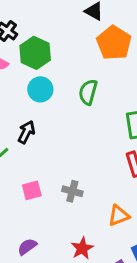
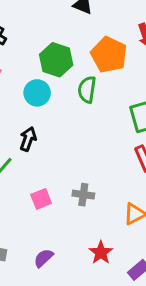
orange pentagon: (114, 43) -> (109, 55), moved
green hexagon: (35, 53) -> (56, 60), moved

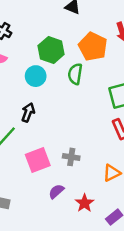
pink square: (41, 199) -> (38, 160), size x1.5
purple semicircle: (43, 258) -> (56, 191), moved

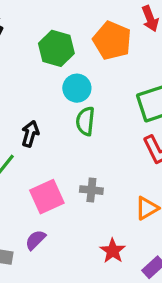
green semicircle: (75, 74) -> (85, 121), moved
cyan circle: (36, 76) -> (77, 88), moved
purple semicircle: (56, 191) -> (35, 240), moved

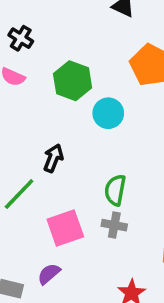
green hexagon: (56, 48) -> (73, 81), moved
green semicircle: (85, 121) -> (115, 190), moved

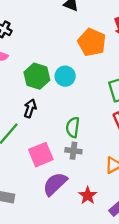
green hexagon: (73, 81) -> (37, 76), moved
purple semicircle: (49, 274) -> (55, 184), moved, size x1.6

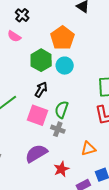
orange pentagon: (92, 42) -> (62, 38), moved
black arrow: (30, 108) -> (41, 90), moved
pink square: (41, 155) -> (38, 115), moved, turned 30

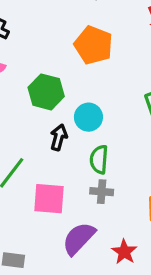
orange pentagon: (62, 38) -> (93, 45), moved
cyan circle: (65, 66) -> (88, 117), moved
pink square: (38, 115) -> (49, 199), moved

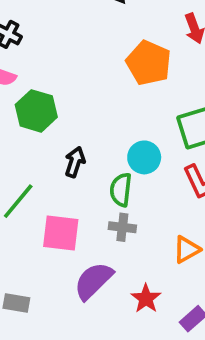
orange pentagon: (93, 45) -> (149, 63), moved
green hexagon: (46, 92) -> (36, 111), moved
cyan circle: (88, 117) -> (144, 157), moved

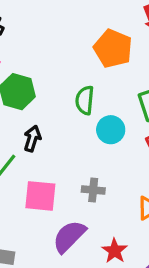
black arrow: (75, 162) -> (32, 139), moved
green semicircle: (121, 190) -> (85, 100), moved

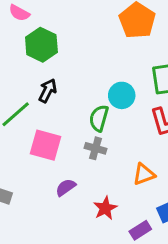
green semicircle: (85, 100) -> (99, 118), moved
purple semicircle: (69, 236) -> (66, 187), size x0.6

